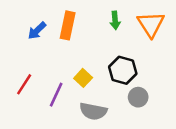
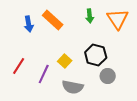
orange rectangle: (68, 25) -> (53, 20), turned -60
blue arrow: (37, 31) -> (29, 24), turned -56

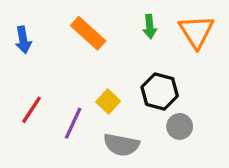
blue arrow: (29, 24) -> (23, 40), moved

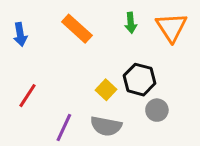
yellow square: (108, 101) -> (106, 90), moved
purple line: (73, 123) -> (64, 128), moved

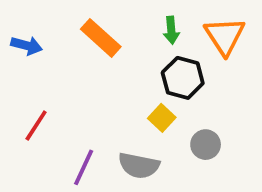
blue arrow: (20, 34) -> (27, 46), turned -65
black hexagon: (139, 80) -> (183, 78), moved
yellow square: (106, 90) -> (162, 118), moved

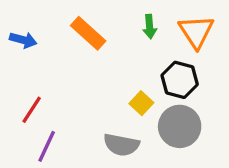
black hexagon: (183, 78) -> (180, 80), moved
gray circle: (206, 145) -> (180, 126), size x1.6
purple line: (84, 167) -> (47, 146), moved

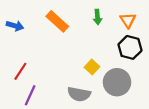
orange triangle: (196, 32) -> (128, 20), size x0.7
black hexagon: (180, 80) -> (130, 47), moved

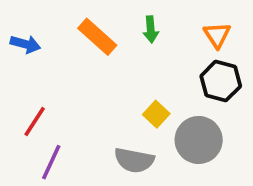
green arrow: (97, 17) -> (151, 29), moved

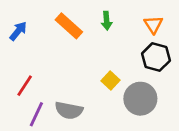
blue arrow: (25, 44) -> (18, 31), turned -66
gray semicircle: (134, 160) -> (69, 110), moved

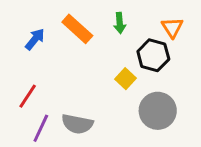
blue arrow: (18, 31) -> (35, 39), moved
black hexagon: (156, 57) -> (153, 55), moved
yellow square: (110, 80) -> (126, 79), moved

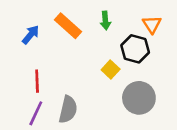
red line: (28, 96) -> (37, 81), moved, turned -35
gray semicircle: (77, 124) -> (68, 109), turned -88

